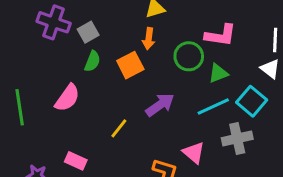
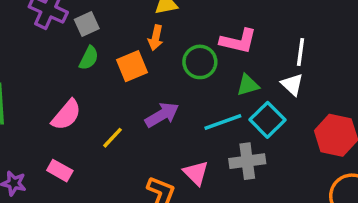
green triangle: (218, 73) -> (248, 85), moved
pink semicircle: (67, 98) -> (66, 115), moved

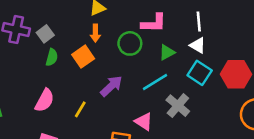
cyan square: (268, 120) -> (200, 73), moved
gray cross: (247, 161) -> (178, 106), turned -30

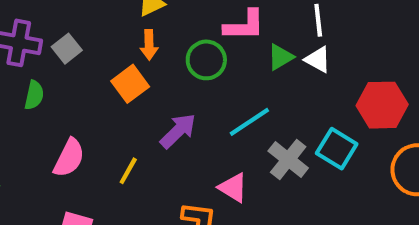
green triangle: (167, 52) -> (280, 57), moved
green semicircle: (52, 57) -> (34, 95), moved
cyan square: (200, 73) -> (337, 149), moved

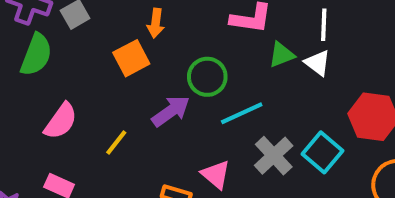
green circle: (206, 60) -> (207, 77), moved
green semicircle: (34, 95) -> (36, 55), size x1.5

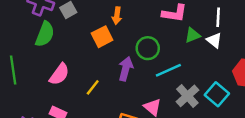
purple arrow: (171, 111) -> (126, 69), turned -40

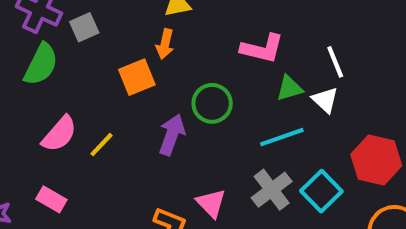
white line: (218, 17) -> (335, 62), turned -30
cyan line: (168, 70) -> (282, 137), moved
yellow line: (93, 87) -> (101, 145), moved

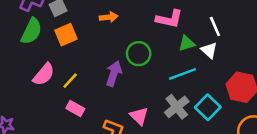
orange arrow: (165, 44) -> (109, 17), turned -108
orange square: (137, 77) -> (66, 35), moved
pink rectangle: (51, 199) -> (75, 109), moved

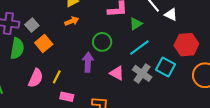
white triangle: (209, 50) -> (171, 15), moved
pink triangle: (139, 116) -> (117, 73), moved

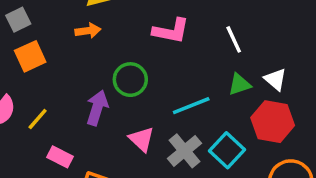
white triangle: (171, 15) -> (275, 79), moved
green triangle: (136, 24) -> (239, 84), moved
pink rectangle: (67, 97) -> (60, 157), moved

